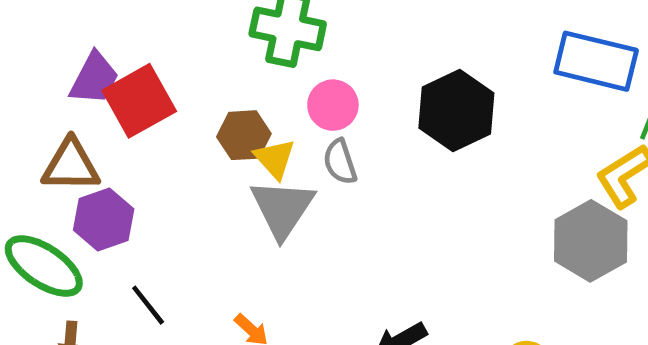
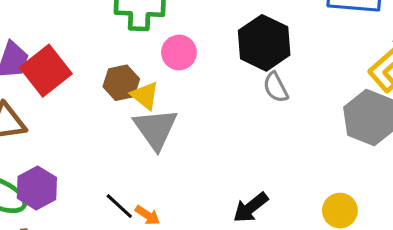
gray semicircle: (340, 162) -> (276, 87), moved
purple hexagon: (104, 220) -> (37, 188), moved
black line: (148, 305) -> (119, 206), moved

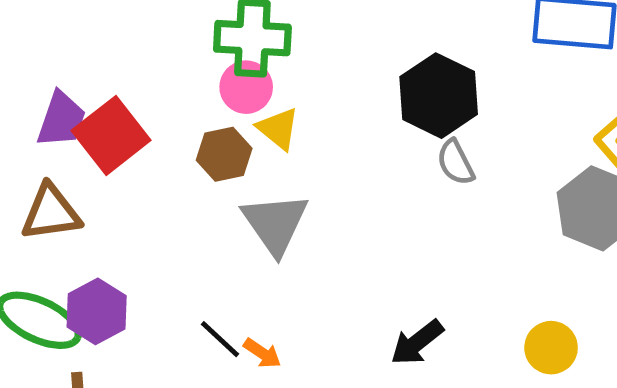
pink circle: (179, 52) -> (246, 87), moved
yellow triangle: (145, 96) -> (278, 129), moved

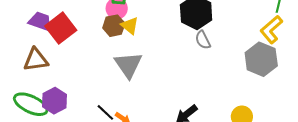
purple trapezoid: (61, 119) -> (40, 21), turned -90
brown hexagon: (224, 154) -> (114, 26), moved

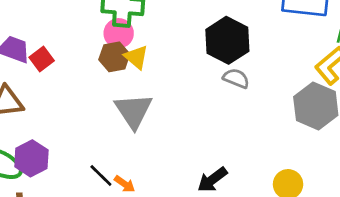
red square: (61, 28) -> (42, 59), size x0.6
gray semicircle: (203, 40) -> (236, 78), turned 138

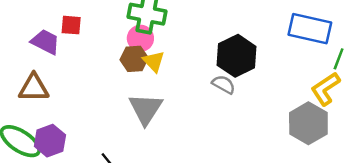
red square: (42, 59) -> (71, 25), moved, turned 35
gray semicircle: (236, 78) -> (224, 84), moved

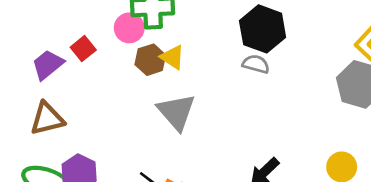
red square: (71, 25) -> (83, 49), moved, turned -30
pink circle: (140, 38) -> (129, 28), moved
purple trapezoid: (45, 42) -> (48, 65), turned -52

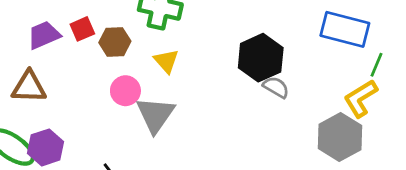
pink circle: (129, 28) -> (125, 91), moved
brown hexagon: (150, 60) -> (115, 42), moved
gray semicircle: (256, 64) -> (276, 87), moved

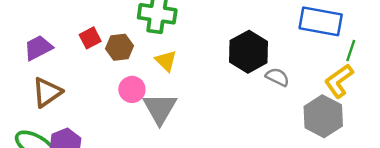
purple trapezoid: (44, 35) -> (38, 48), moved
brown triangle: (29, 87) -> (47, 92), turned -32
gray semicircle: (276, 87) -> (277, 77), moved

